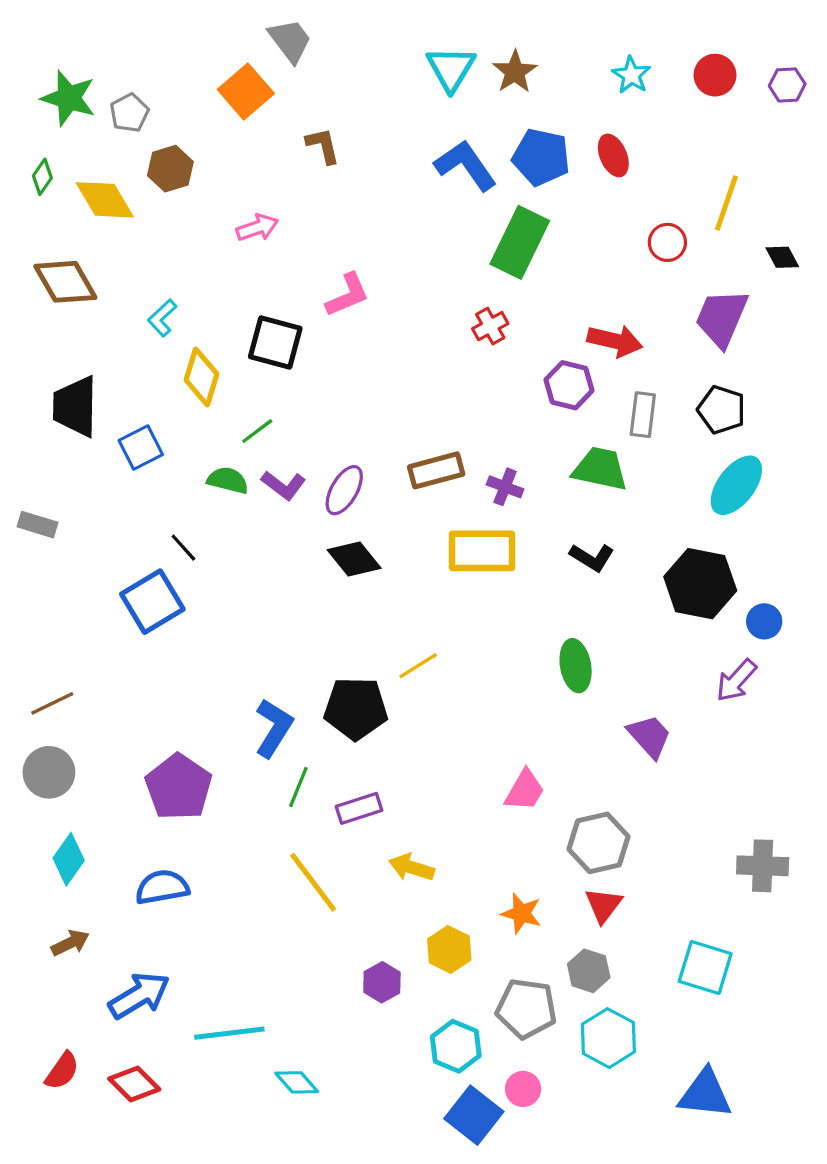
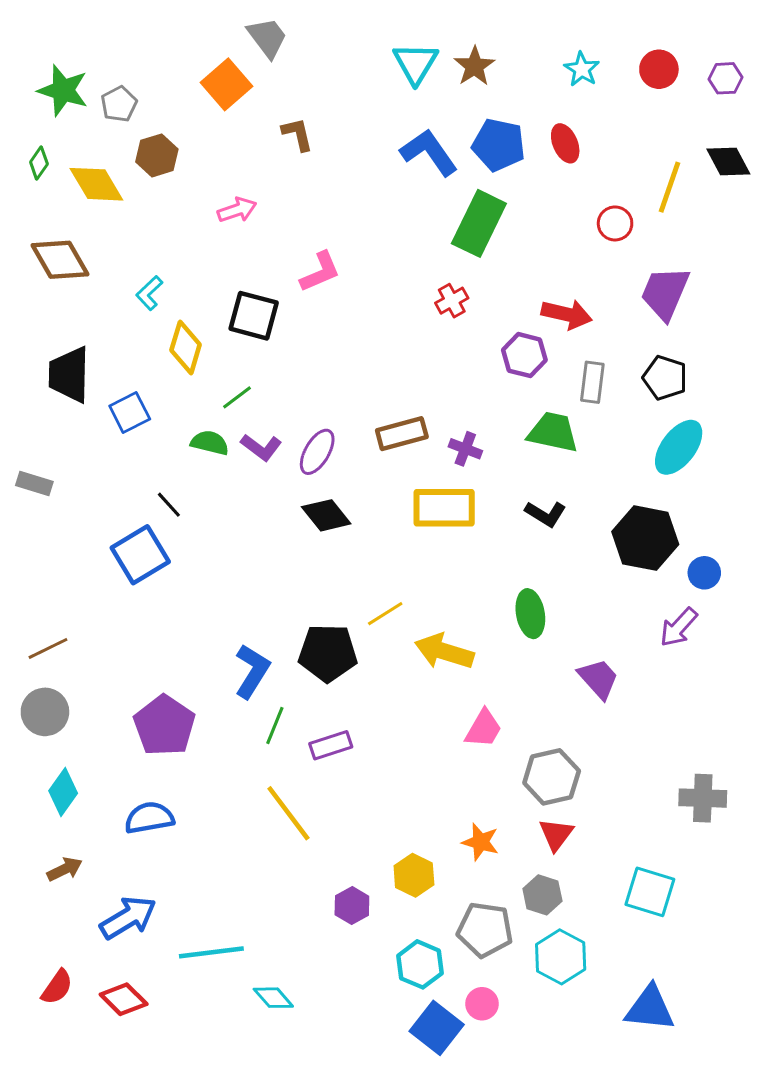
black diamond: (782, 257) -> (728, 161), moved, size x1.4
yellow arrow: (411, 867) -> (444, 651), moved, size x1.4

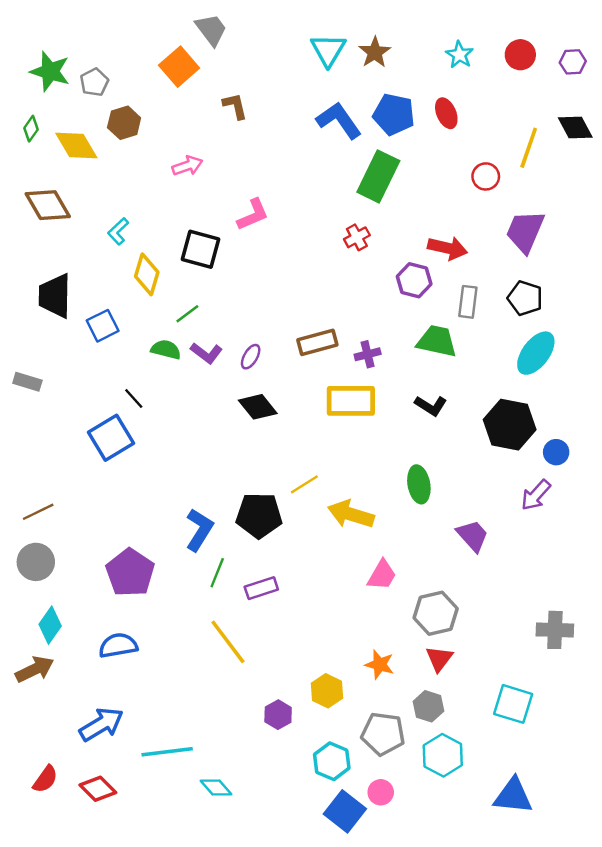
purple cross: (465, 449) -> (368, 354), turned -35
purple ellipse: (317, 452) -> (251, 357), size x0.7
brown arrow: (65, 869) -> (35, 669), moved, size x1.4

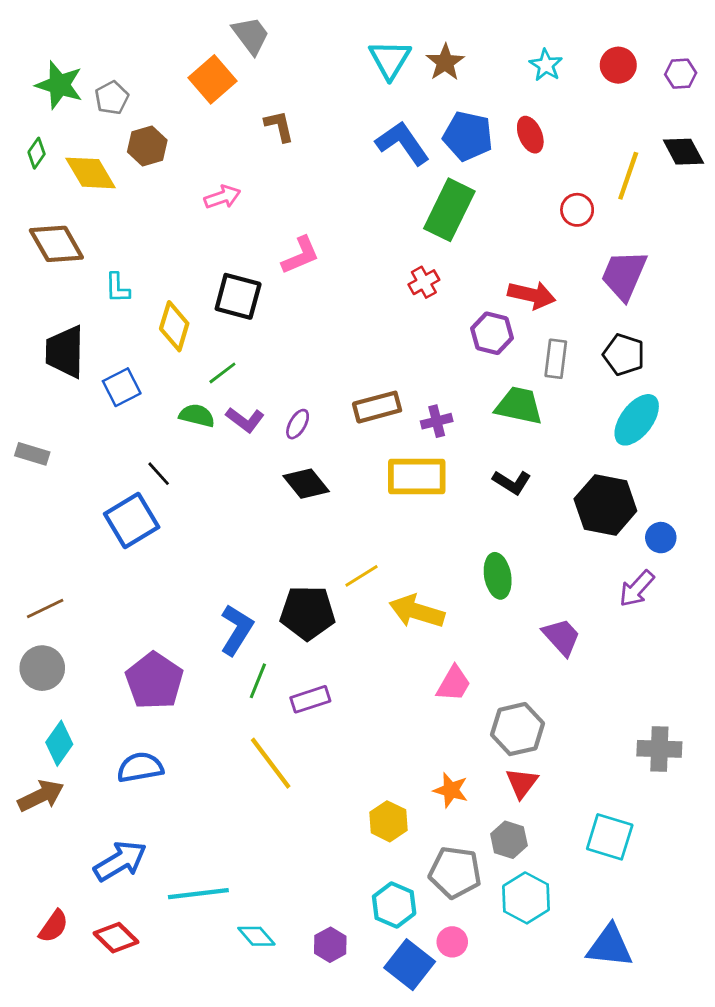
cyan L-shape: (118, 231) -> (117, 288), moved, turned -48
purple hexagon: (278, 715) -> (330, 945), moved

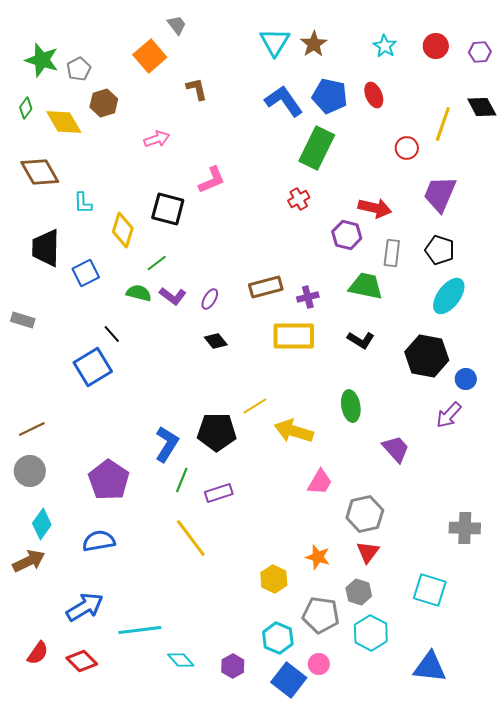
gray trapezoid: (251, 35) -> (177, 25), size x0.7
black diamond: (306, 484) -> (216, 341), size x0.7

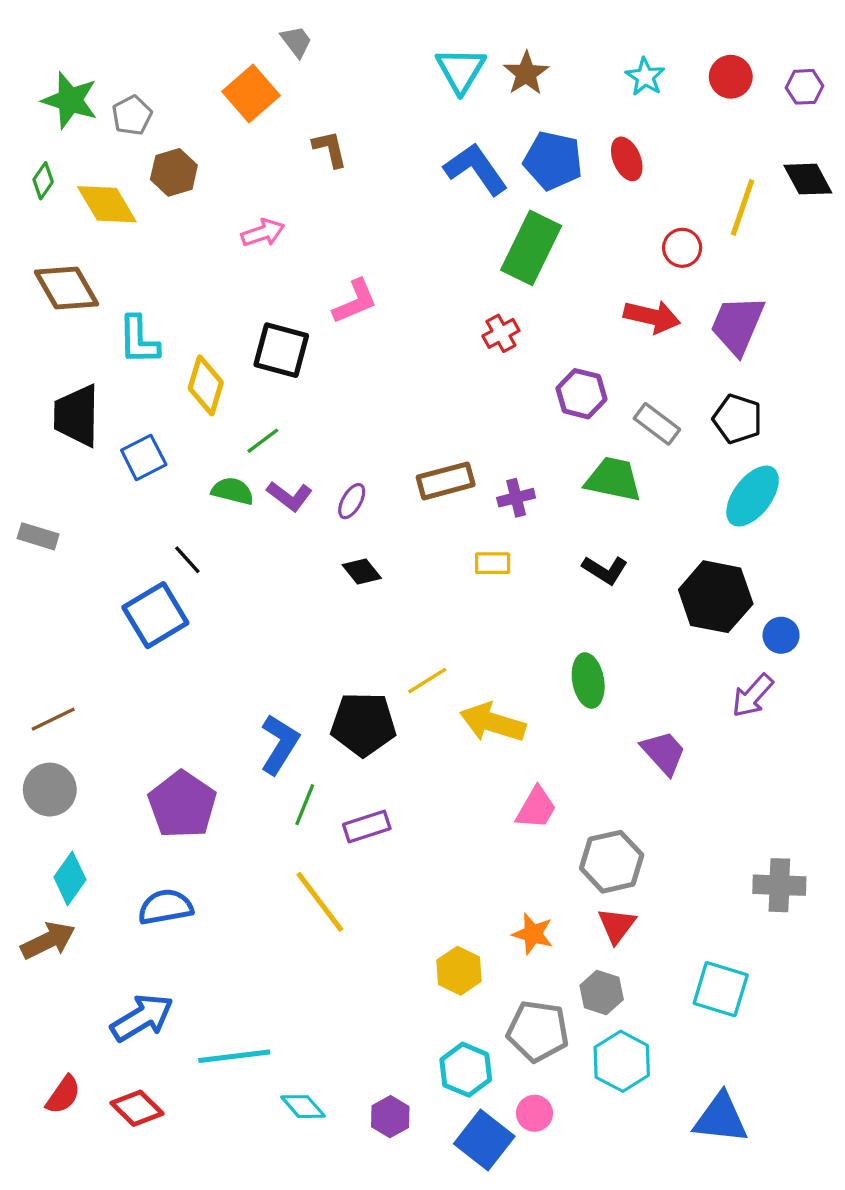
cyan L-shape: (83, 203) -> (139, 340), size x1.4
red arrow: (375, 208) -> (652, 317), moved
gray rectangle: (392, 253) -> (657, 424), turned -60
yellow rectangle: (294, 336) -> (493, 563), size x0.5

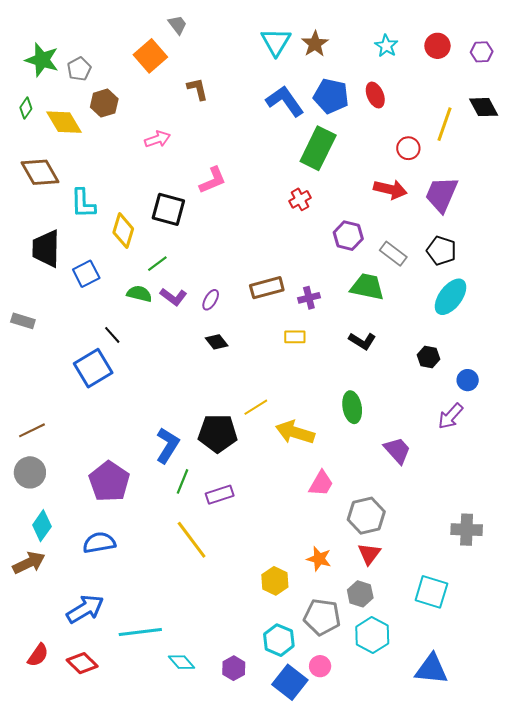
black hexagon: (716, 597) -> (428, 357), size x0.5

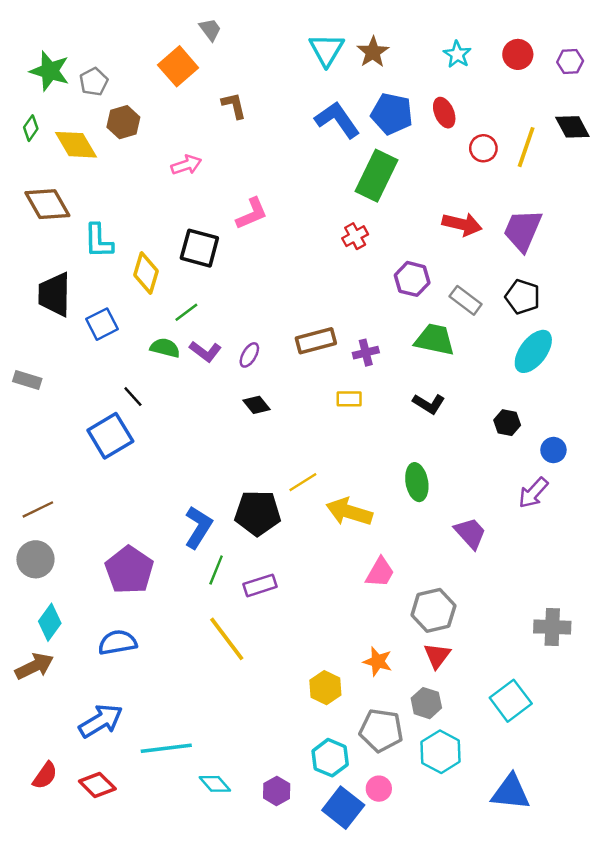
red circle: (408, 148) -> (483, 148), moved
cyan square: (431, 592) -> (511, 701), turned 36

